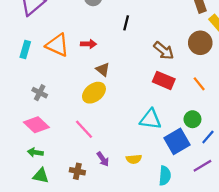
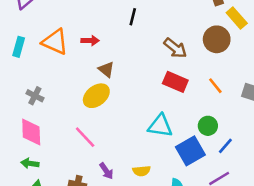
pink diamond: (36, 125) -> (31, 132), turned 45

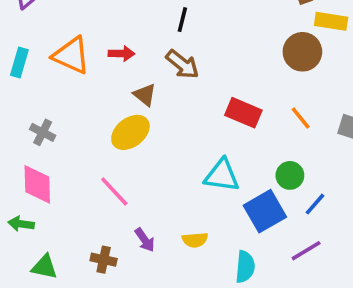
yellow rectangle: (237, 18) -> (331, 21), turned -40
brown arrow: (175, 48) -> (182, 64), moved
green arrow: (30, 163) -> (21, 224), moved

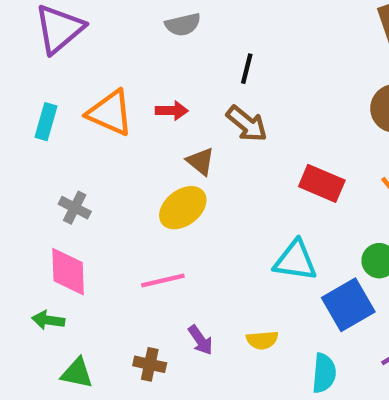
pink line: (114, 192) -> (163, 280), turned -60

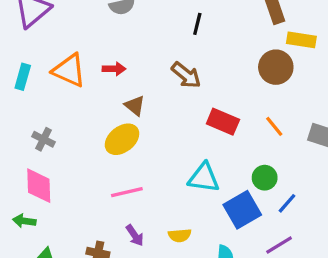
black line: (247, 69) -> (197, 24), moved
brown arrow: (247, 124) -> (186, 75), moved
pink line: (163, 280) -> (127, 192), moved

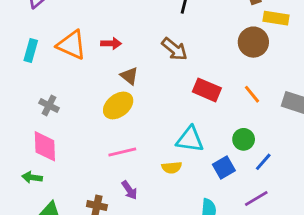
blue square: (242, 210) -> (224, 167), size x0.7
yellow semicircle: (180, 235) -> (172, 167), moved

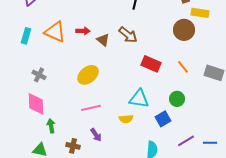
brown triangle: (129, 76) -> (103, 40), moved
blue line: (263, 162) -> (210, 143), moved, turned 48
green arrow: (32, 177) -> (51, 126), moved, turned 72

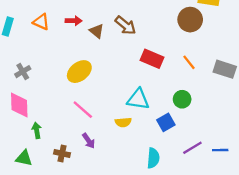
orange triangle: (55, 32) -> (41, 22), size x0.7
gray cross: (39, 75) -> (23, 72), turned 32
pink line: (91, 108) -> (83, 110), turned 54

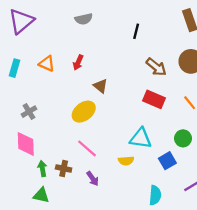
red arrow: (74, 21) -> (78, 62), turned 112
brown arrow: (126, 25) -> (156, 67), moved
brown triangle: (97, 31) -> (100, 86), moved
brown cross: (62, 153) -> (64, 169), moved
green triangle: (24, 158) -> (41, 195), moved

